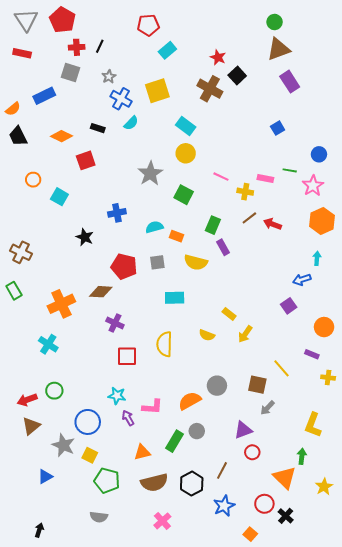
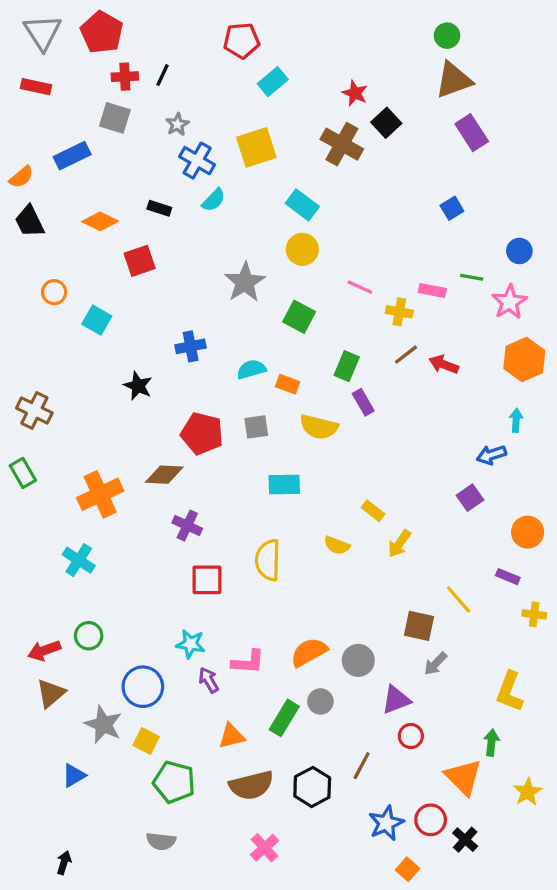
gray circle: (217, 386) -> (358, 660), moved
blue star: (224, 506) -> (386, 823), moved

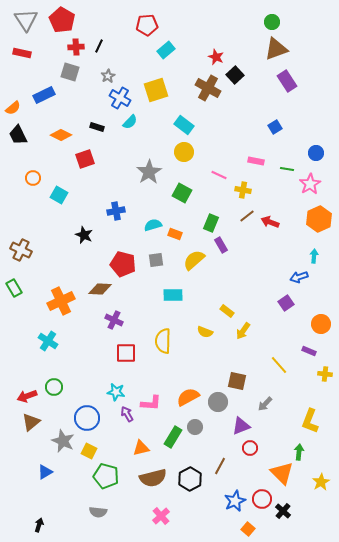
pink rectangle: (432, 290) -> (256, 161), moved
yellow semicircle: (319, 427) -> (194, 260), turned 125
brown square: (419, 626) -> (237, 381), moved

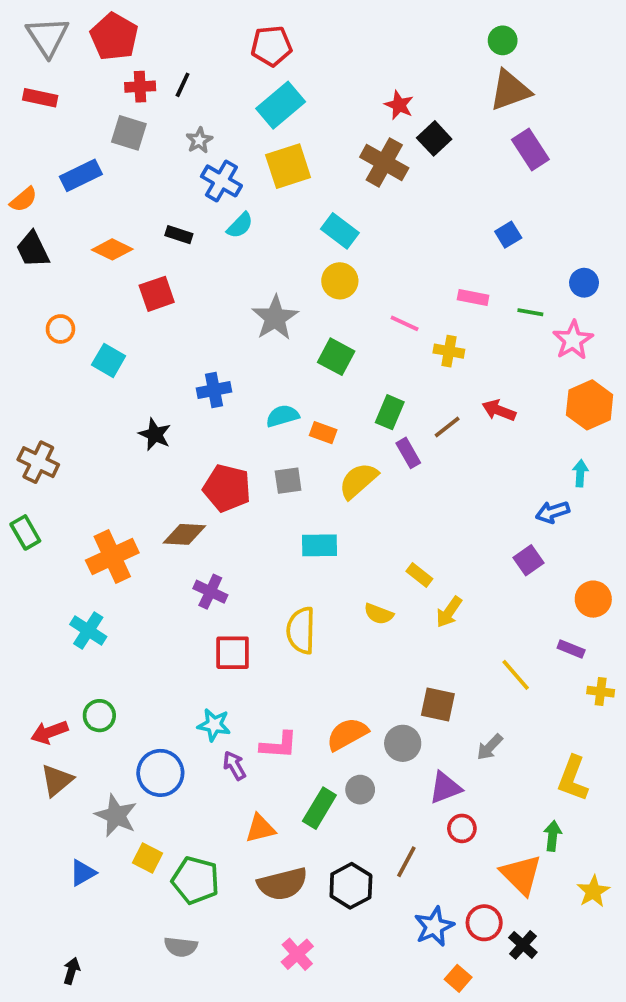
cyan rectangle: (166, 50) -> (281, 105), moved, size x1.4
brown line: (247, 216) -> (447, 427), moved
yellow square: (89, 451) -> (147, 858), moved

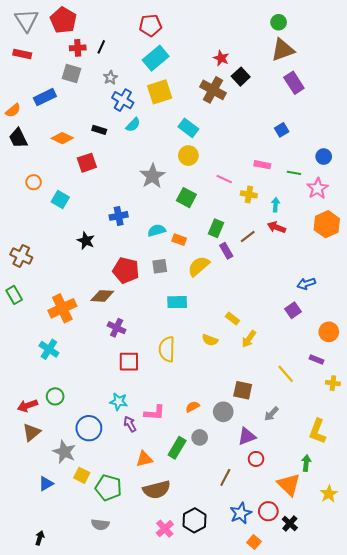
cyan arrow: (580, 473) -> (275, 205), moved
orange semicircle: (347, 734) -> (192, 407), size x0.6
black hexagon: (351, 886) -> (195, 520), moved

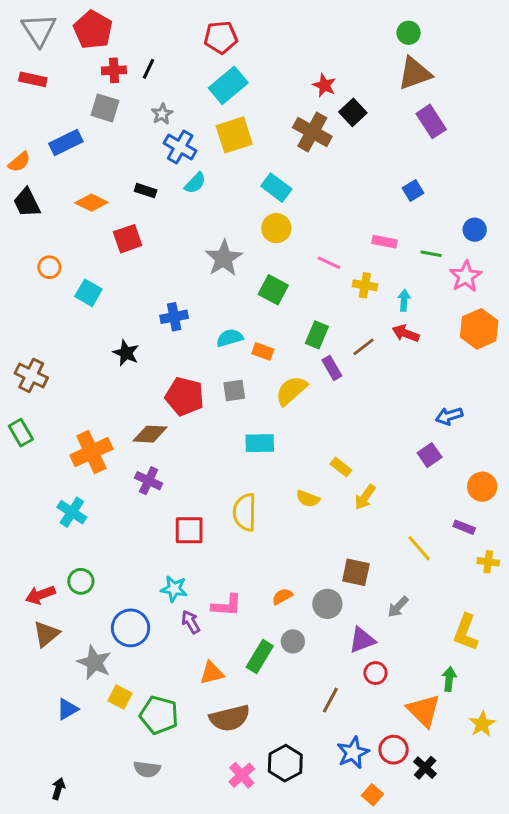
purple cross: (117, 328) -> (149, 481), moved

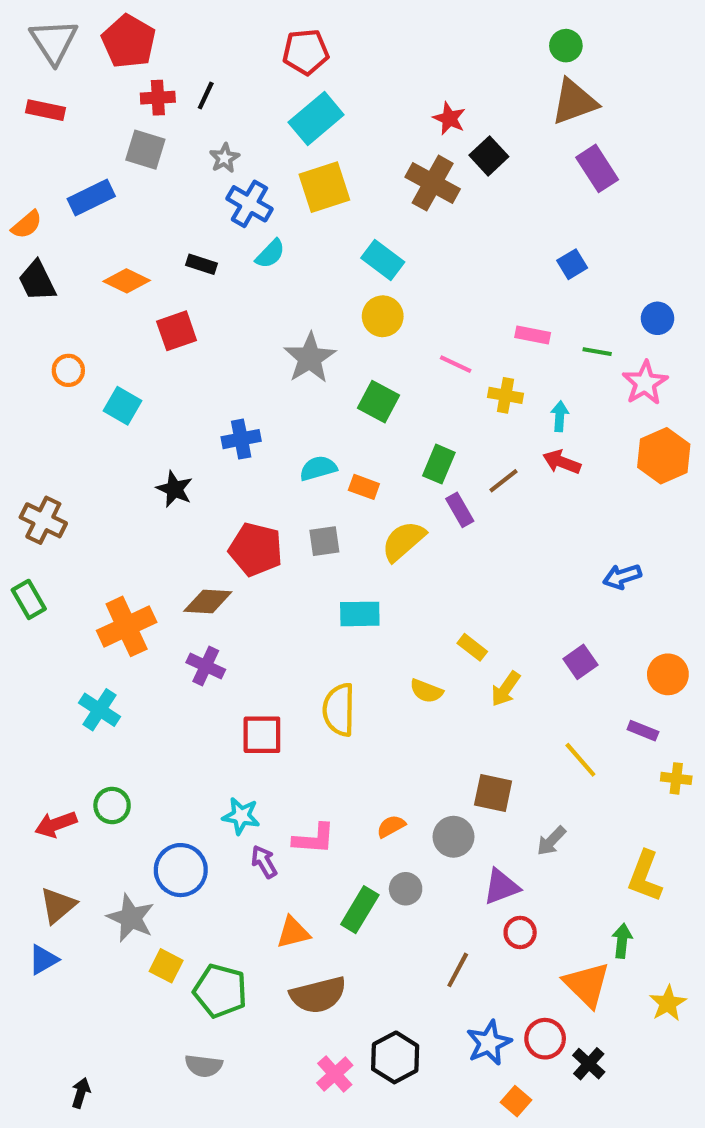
purple square: (430, 455) -> (580, 662), moved
brown triangle: (46, 634) -> (58, 905), moved
blue triangle: (67, 709) -> (43, 960), moved

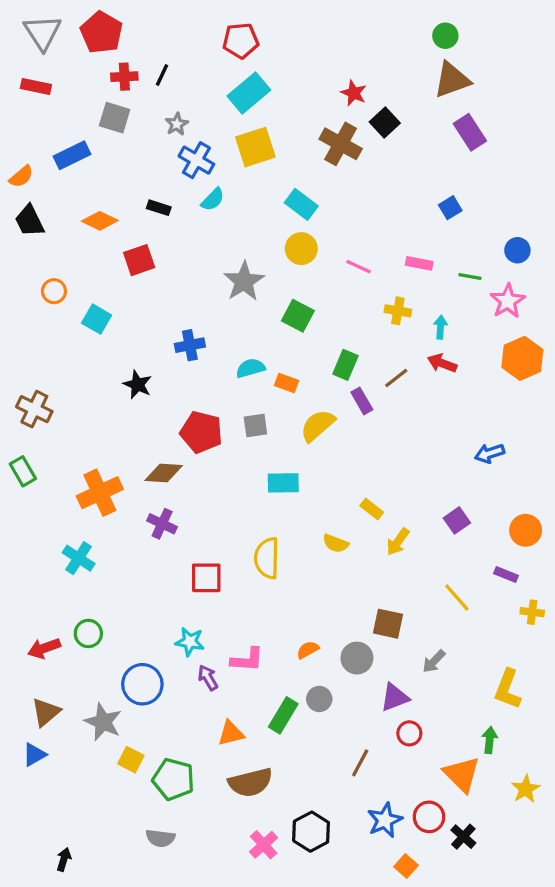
pink line: (456, 364) -> (359, 267), moved

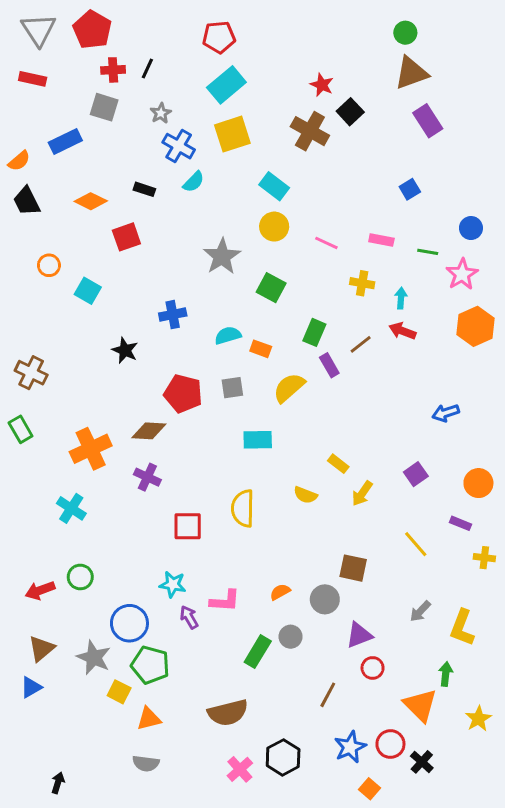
gray arrow: (434, 661) -> (420, 611), moved
orange triangle: (231, 733) -> (149, 719), moved
green pentagon: (174, 779) -> (150, 665), moved

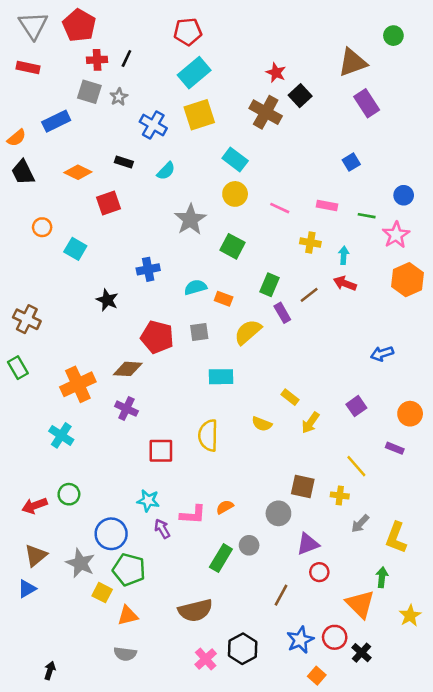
green circle: (405, 33) -> (393, 36), moved
gray star: (161, 113) -> (119, 97), moved
cyan semicircle: (194, 182) -> (166, 171), moved
yellow cross: (484, 558) -> (340, 495), moved
orange semicircle: (280, 592) -> (225, 507), moved

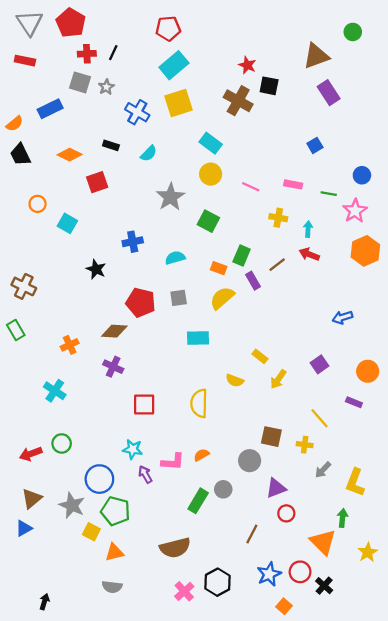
black square: (300, 96) -> (269, 86), turned -36
orange rectangle: (224, 299) -> (219, 268), moved
orange cross: (78, 384) -> (70, 345), size x0.6
yellow semicircle: (208, 435) -> (199, 403), moved

